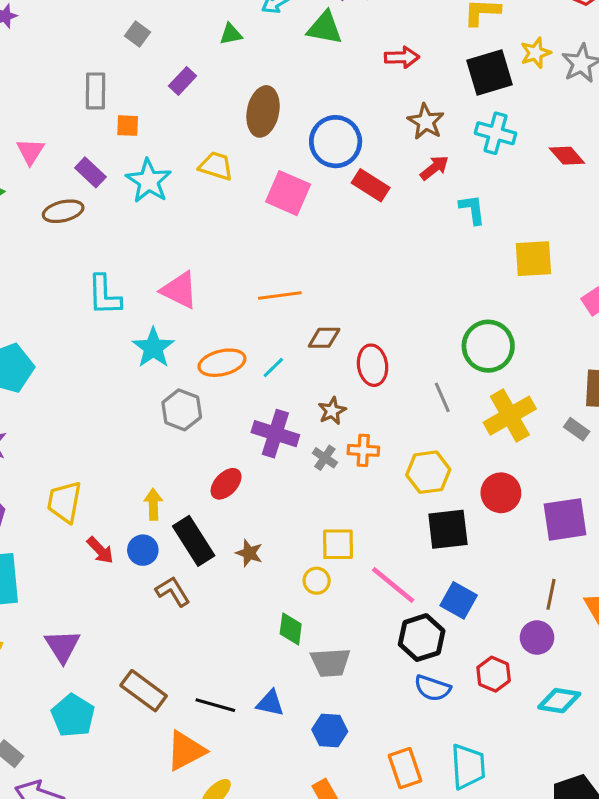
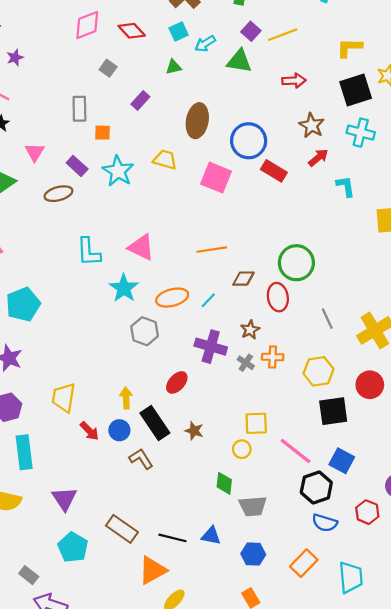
green circle: (488, 346) -> (296, 263), moved
orange rectangle: (405, 768) -> (304, 563), moved, turned 64

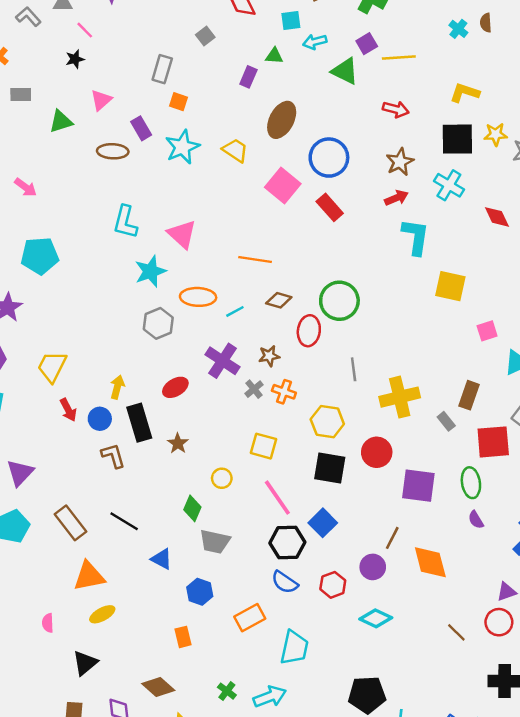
purple rectangle: (140, 100) -> (248, 77), moved, turned -36
red rectangle: (274, 171) -> (330, 207), moved
cyan L-shape: (346, 186) -> (416, 237), size x1.5
yellow square: (256, 423) -> (264, 446), moved
black line: (173, 538) -> (124, 521), moved

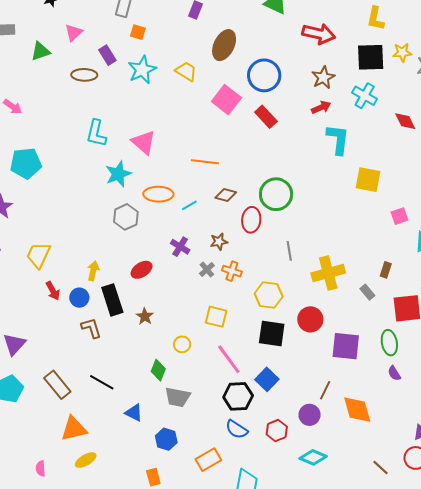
yellow L-shape: (465, 93) -> (376, 19), turned -95
red arrow: (396, 109) -> (319, 34), size x1.5
purple cross: (222, 361) -> (180, 247), size x0.7
brown rectangle: (469, 395) -> (386, 270), size x0.7

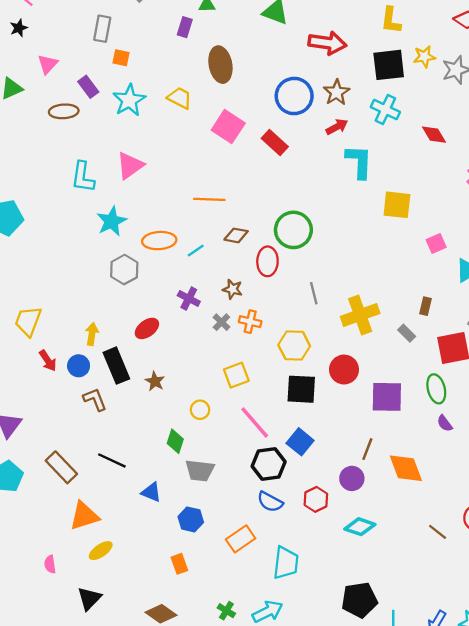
brown ellipse: (224, 45) -> (220, 65), turned -32
blue circle: (264, 75) -> (294, 96), moved
pink triangle: (144, 142) -> (130, 166), moved, turned 48
brown star: (219, 242) -> (233, 289), turned 30
yellow square: (216, 317) -> (236, 375), turned -30

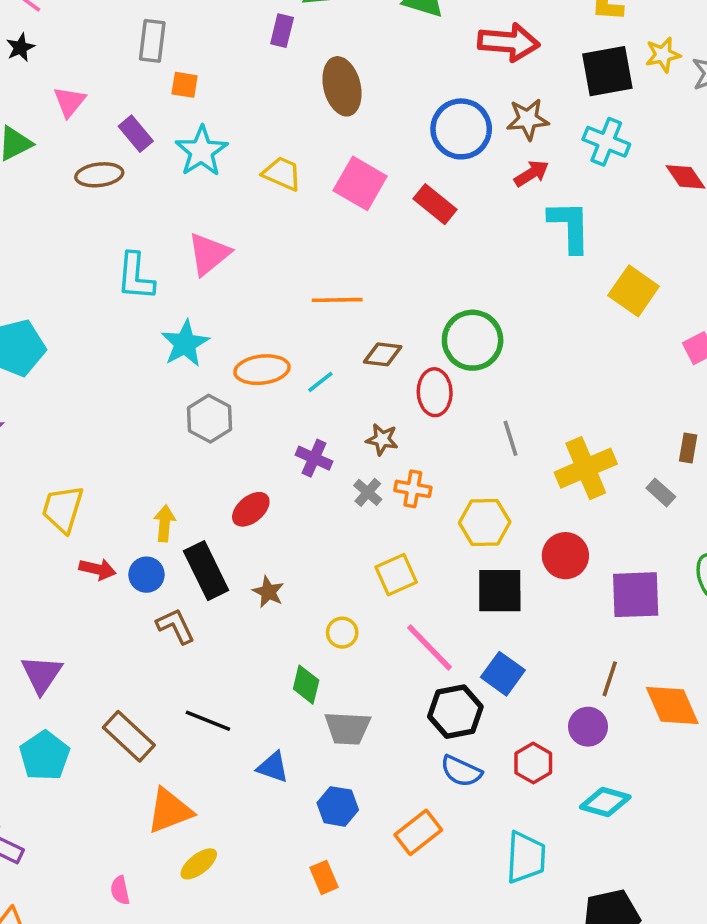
brown star: (337, 92) -> (528, 119), turned 30
yellow trapezoid: (180, 98) -> (282, 174), moved
yellow square: (397, 205) -> (634, 291), turned 32
red arrow: (48, 361) -> (97, 569), turned -40
cyan trapezoid: (286, 563) -> (526, 857), moved

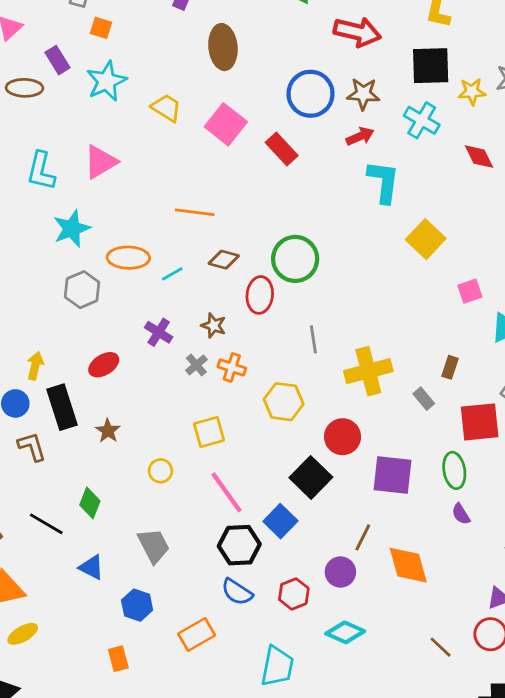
yellow star: (663, 55) -> (472, 92), moved
black square: (500, 591) -> (311, 477), moved, turned 36
green diamond: (306, 685) -> (90, 503), moved
gray trapezoid: (347, 728) -> (154, 546), turned -129

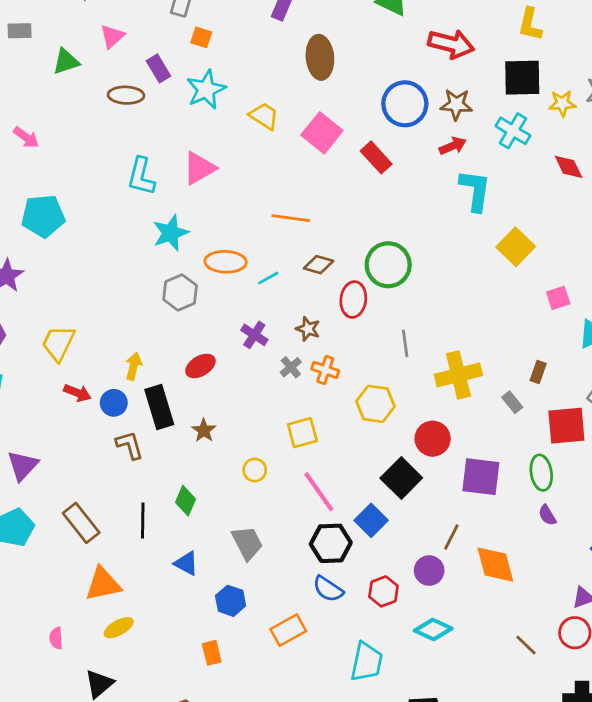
black line: (46, 524) -> (143, 521), turned 60

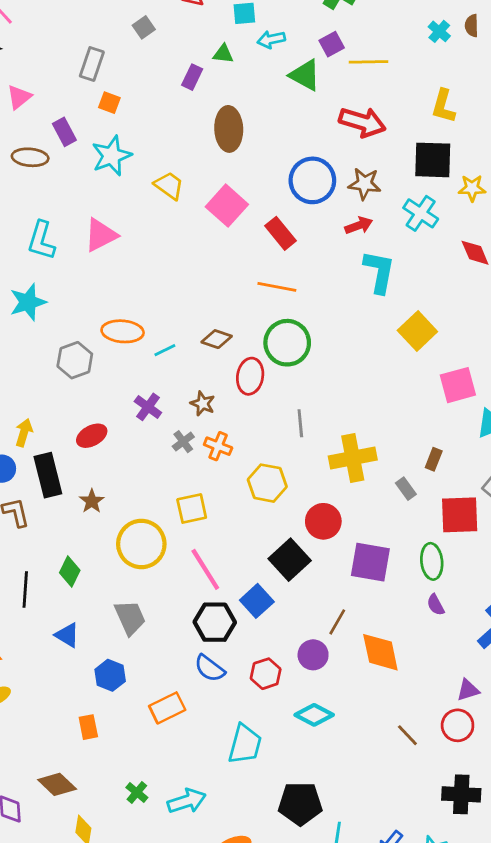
orange line: (291, 218) -> (277, 287), moved
cyan star: (171, 233) -> (28, 302), moved
pink square: (558, 298) -> (458, 385), size x1.5
yellow circle: (255, 470) -> (141, 544), size x2.0

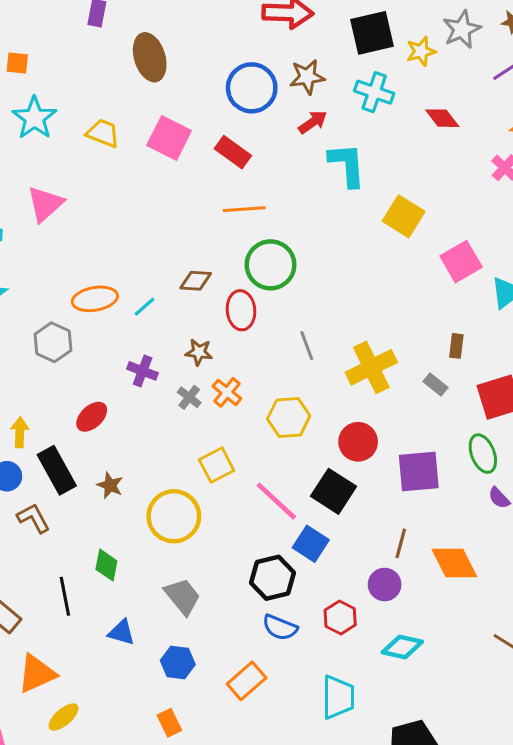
orange cross: (218, 446) -> (227, 392), turned 32
pink line: (205, 569) -> (276, 501), moved

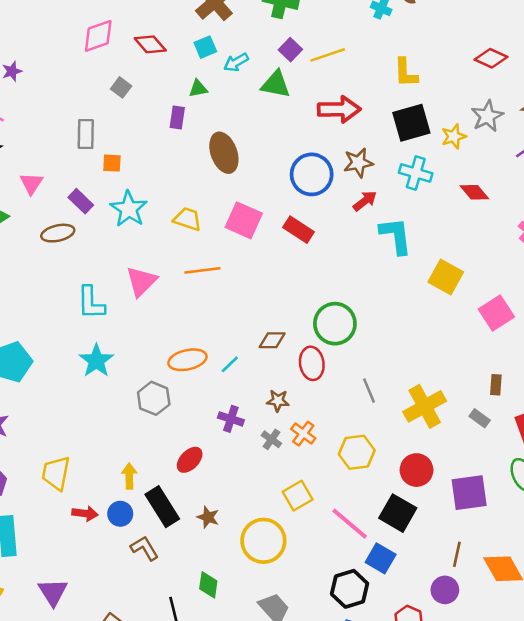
orange line: (244, 209) -> (202, 270), moved

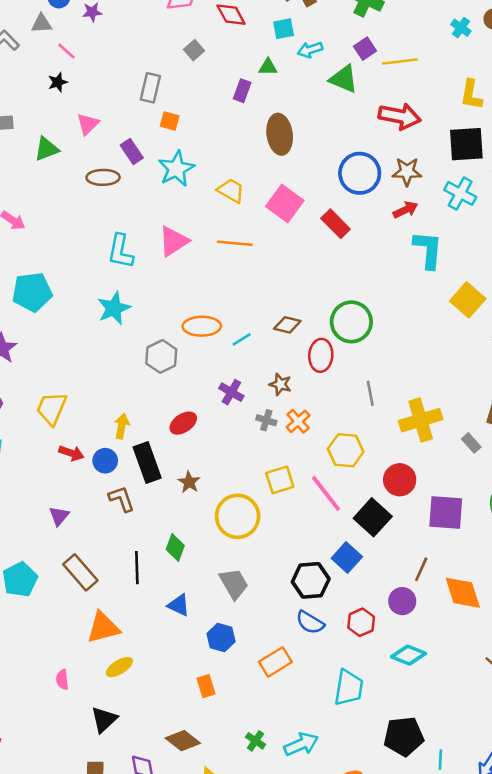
gray cross: (271, 439) -> (266, 420), turned -30
pink line: (350, 524) -> (326, 493), moved
purple triangle: (53, 592) -> (59, 516), moved, size x0.7

